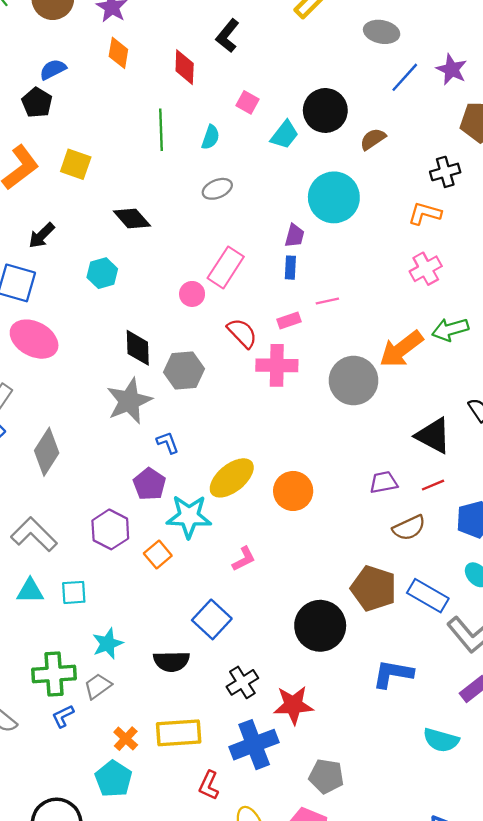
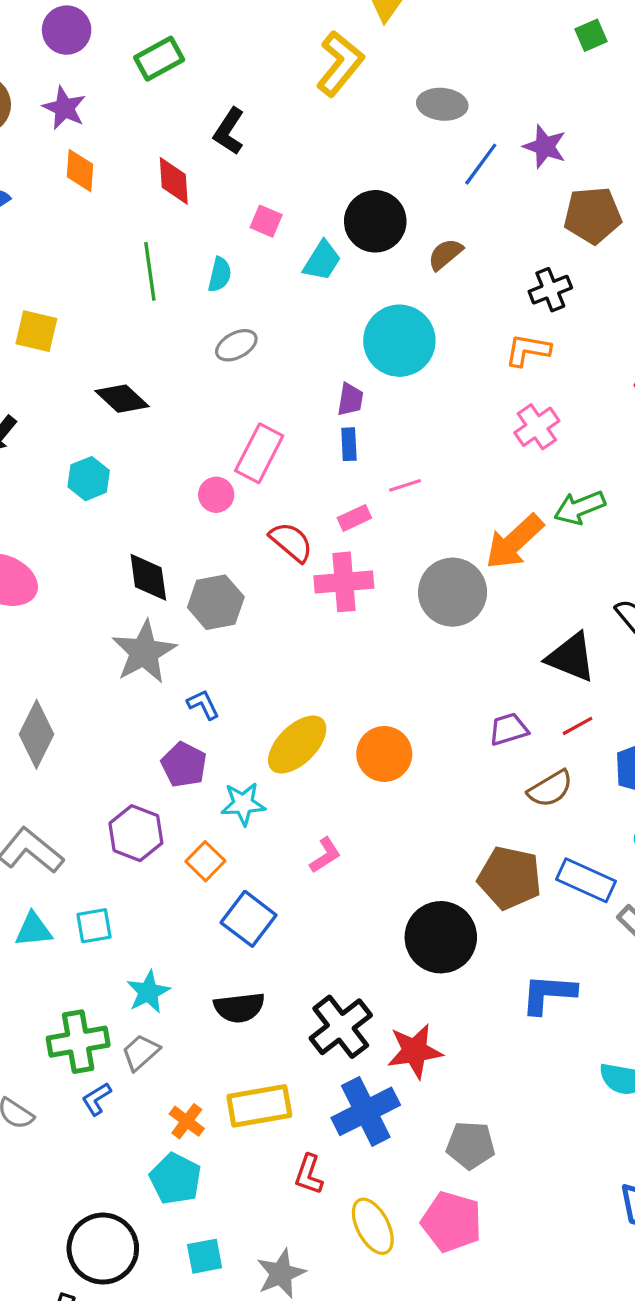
cyan star: (189, 516) -> (243, 804), size x0.7
blue square: (212, 619) -> (249, 919), moved
black cross: (242, 682) -> (341, 1027), size x1.4

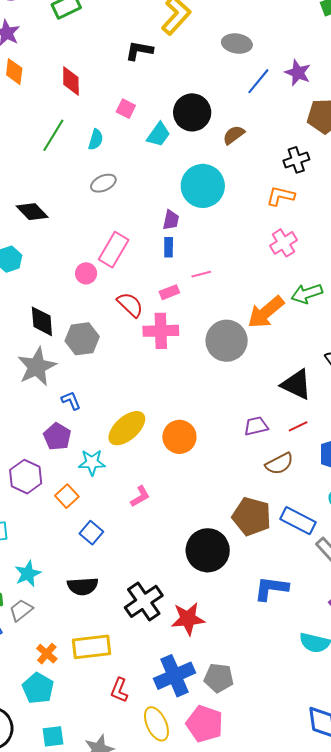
black L-shape: (229, 131) -> (139, 51), moved, turned 64
green line: (150, 271) -> (53, 135), turned 36
blue square: (249, 919) -> (91, 533), size x0.7
blue cross: (366, 1111) -> (174, 676), moved

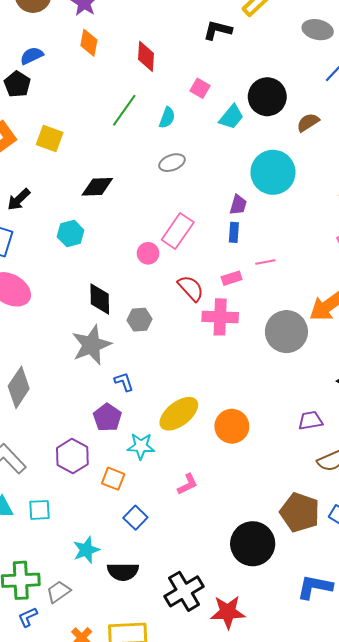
black diamond: (32, 212) -> (97, 187), turned -52
gray hexagon: (82, 339) -> (140, 320), size x0.7
orange square: (67, 496) -> (113, 479), turned -30
cyan star: (28, 574) -> (86, 550), moved

